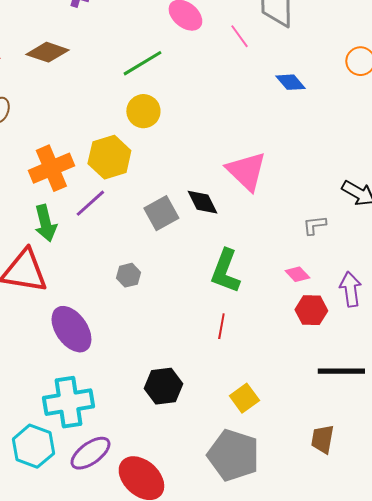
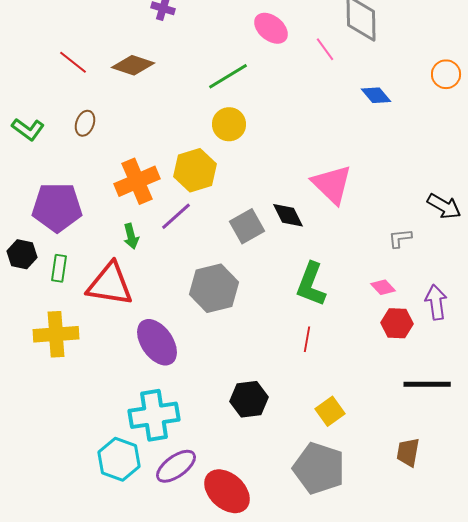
green arrow: (45, 223) -> (131, 236), size x0.7
gray hexagon: (128, 275) -> (214, 288), size x2.0

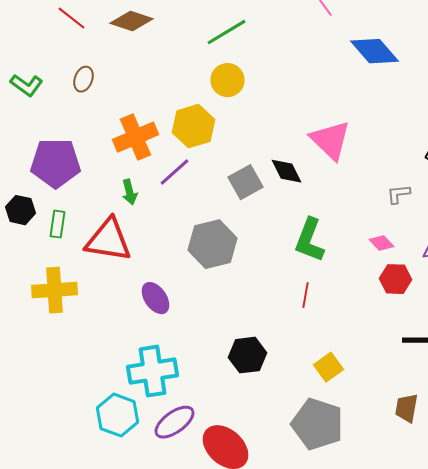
blue diamond: (376, 95) -> (374, 51), size x1.6
purple ellipse: (157, 342) -> (156, 298), size x0.7

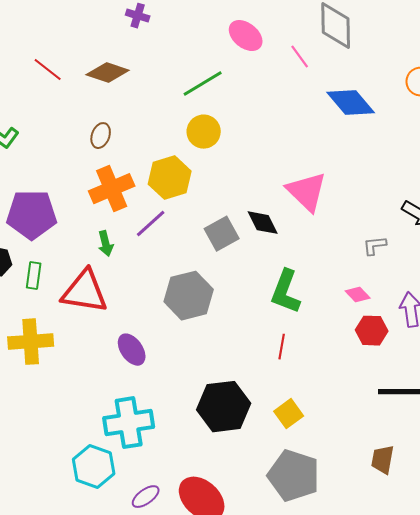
brown ellipse: (84, 79) -> (101, 136), moved
black hexagon: (248, 355) -> (224, 407), size x1.4
yellow square: (328, 367) -> (289, 414), moved
purple ellipse: (174, 422) -> (146, 497), moved, size x0.7

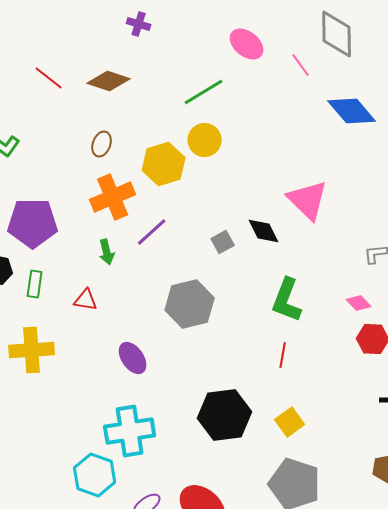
yellow hexagon: (170, 178) -> (164, 164), moved
gray square: (222, 234) -> (223, 242), size x0.7
red triangle: (85, 292) -> (86, 300), size x0.5

